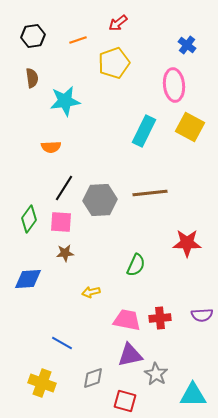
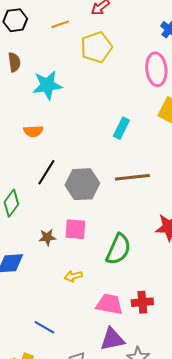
cyan rectangle: (144, 131) -> (121, 128), moved, size x0.7
pink square: (61, 222) -> (75, 229), moved
green semicircle: (136, 265) -> (118, 249), size x1.4

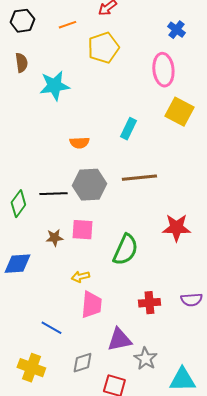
orange semicircle: (33, 131) -> (79, 143), moved
black line: (46, 172) -> (53, 194), moved, turned 56
pink trapezoid: (109, 304) -> (91, 305), moved, turned 84

